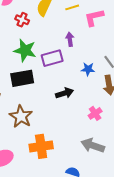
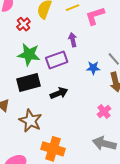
red cross: (22, 20) -> (23, 24), turned 32
black arrow: (65, 93) -> (59, 93), moved
orange cross: (41, 146) -> (53, 149), turned 30

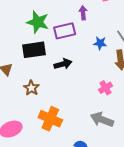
brown star: (30, 121) -> (31, 88), size x0.7

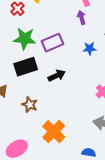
purple arrow: (83, 13) -> (82, 18), moved
orange cross: (50, 119) -> (54, 132), turned 30

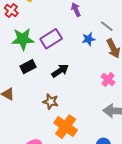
black rectangle: (26, 67) -> (28, 67), size x0.7
brown star: (30, 105) -> (51, 102), moved

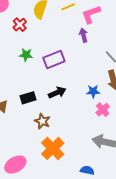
green star: (23, 39) -> (26, 55), size x0.6
blue star: (89, 39) -> (93, 91), moved
black rectangle: (28, 67) -> (28, 98), moved

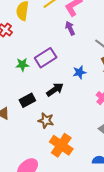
green star: (26, 55) -> (22, 65), moved
blue star: (93, 91) -> (79, 72), moved

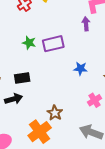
black arrow: (55, 90) -> (14, 99), moved
brown star: (46, 120) -> (55, 113), moved

